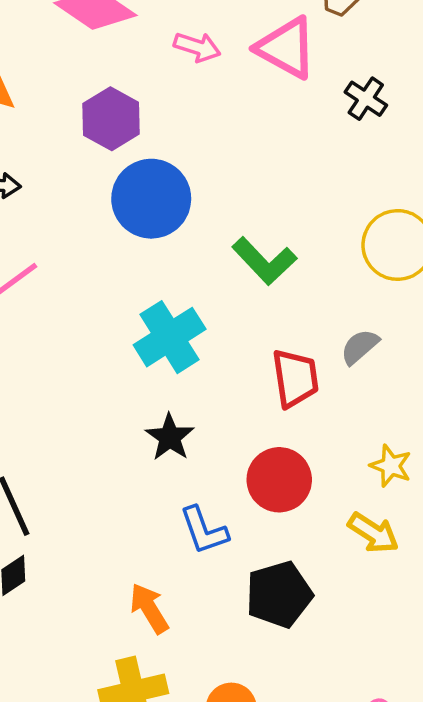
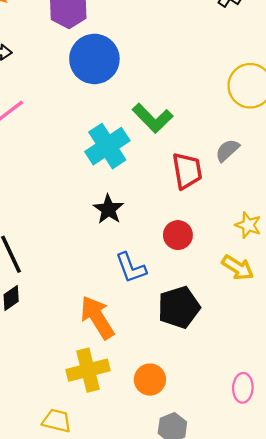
green L-shape: (264, 261) -> (153, 118), moved
red circle: (279, 480) -> (178, 235), size x0.7
orange arrow: (149, 608) -> (97, 317), size x1.4

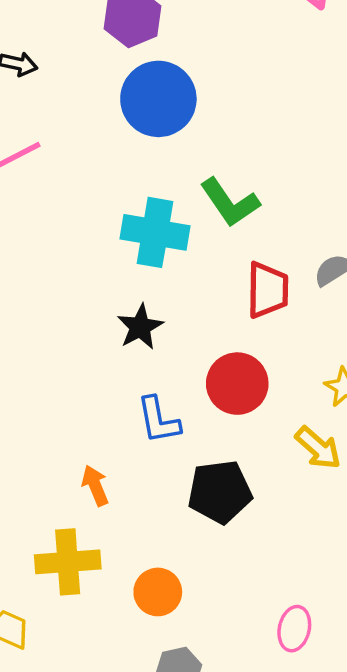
cyan cross: (107, 146) -> (155, 232), turned 33
red circle: (178, 235) -> (237, 384), size x1.4
orange arrow: (97, 317) -> (95, 486), size x0.6

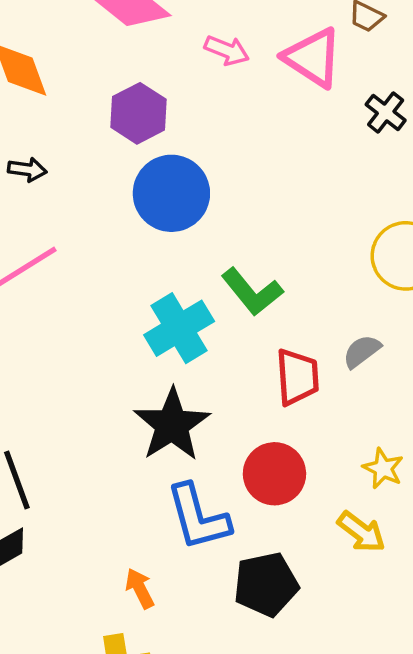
cyan cross: (155, 232) -> (179, 328), turned -36
black star: (140, 327) -> (172, 425), size x1.6
blue L-shape: (158, 420) -> (198, 517), size x1.4

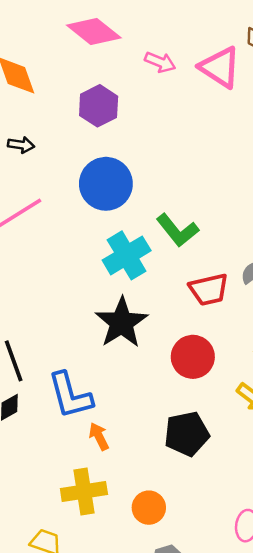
blue circle: (171, 193) -> (106, 184), moved
red trapezoid: (297, 377) -> (209, 290), turned 81
blue L-shape: (198, 517) -> (70, 395), moved

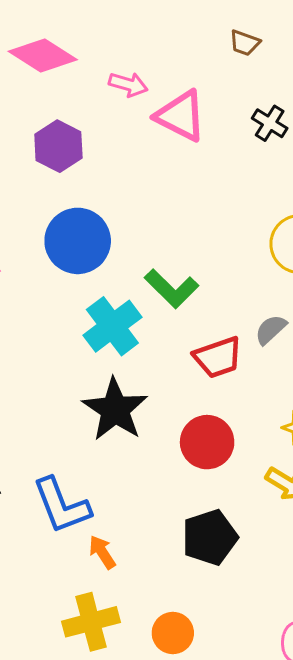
pink triangle: (220, 67) -> (181, 116), moved

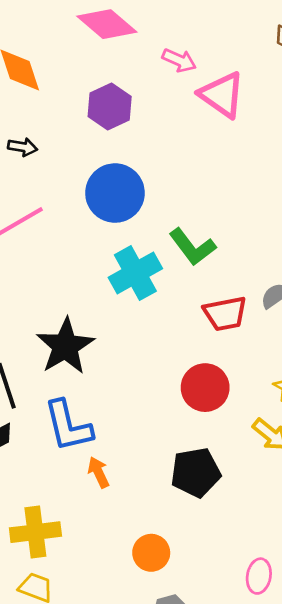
black star: (115, 409) -> (65, 346), moved
yellow cross: (91, 622) -> (35, 532), moved

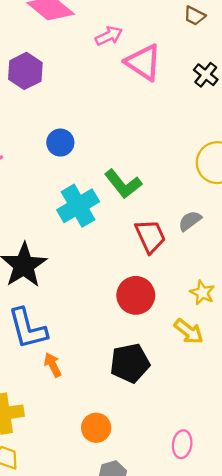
pink arrow: (179, 60) -> (109, 36), turned -48
purple hexagon: (110, 107) -> (25, 71), moved
blue circle: (115, 193) -> (60, 143), size x0.6
red trapezoid: (225, 314) -> (150, 236), turned -102

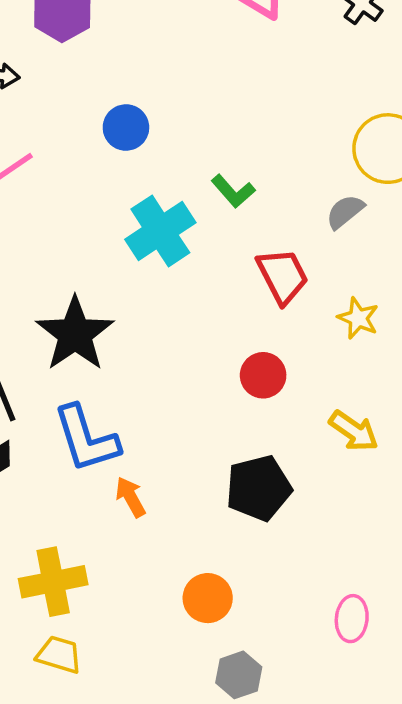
green L-shape: (123, 184) -> (233, 191), size x0.7
gray semicircle: (190, 221) -> (345, 212), moved
yellow star: (202, 293) -> (358, 318), moved
red circle: (136, 295) -> (263, 375), size x0.7

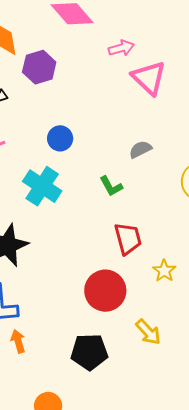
gray semicircle: (345, 212) -> (140, 149), moved
cyan cross: (160, 231) -> (42, 186), moved, turned -36
red circle: (263, 375) -> (105, 291), size x1.6

